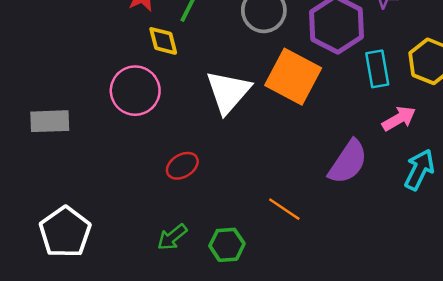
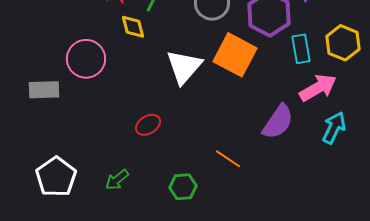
pink circle: (135, 91) -> (86, 59), moved
pink arrow: (399, 119) -> (318, 88), size x1.4
green arrow: (172, 237) -> (117, 180), moved

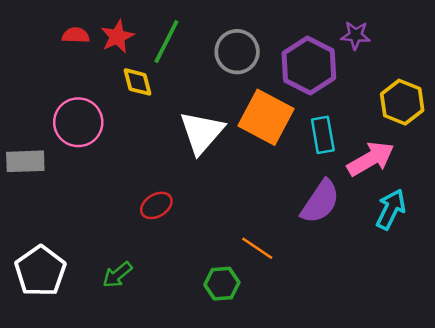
cyan rectangle: (301, 49) -> (323, 135), moved
green hexagon: (183, 187) -> (222, 284), moved

